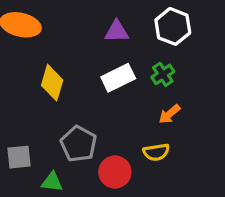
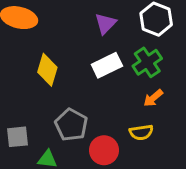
purple triangle: (117, 31) -> (105, 24), turned -45
green cross: (163, 74) -> (147, 62), size x1.4

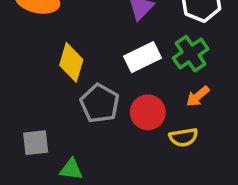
gray pentagon: (71, 125) -> (100, 103), moved
red circle: (104, 150) -> (148, 112), moved

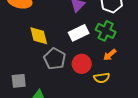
green cross: (191, 54) -> (106, 31), turned -30
yellow diamond: (71, 62) -> (39, 36), turned -30

